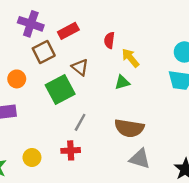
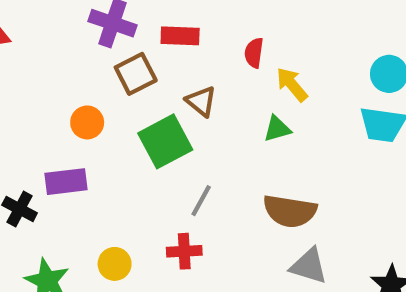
red rectangle: (68, 31) -> (180, 36), turned 30

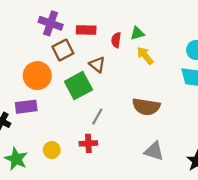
red semicircle: (254, 53) -> (116, 40), moved
orange circle: (87, 122) -> (37, 76), size x1.6
green triangle: (277, 129) -> (137, 33), moved
brown semicircle: (290, 211) -> (146, 107), moved

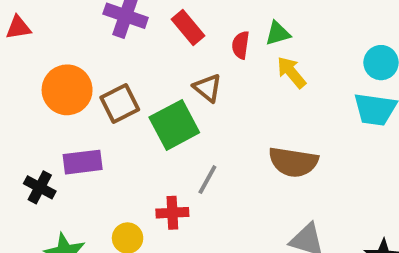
red rectangle: (86, 30) -> (188, 27), turned 48
brown square: (63, 50) -> (120, 104), moved
orange circle: (37, 76) -> (67, 90), moved
red cross: (88, 143) -> (172, 213), moved

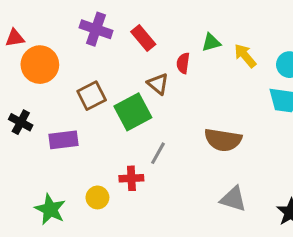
red semicircle: (241, 45) -> (183, 63), moved
yellow arrow: (291, 72) -> (245, 56), moved
orange circle: (67, 90) -> (40, 65), moved
black cross: (40, 187) -> (21, 122), moved

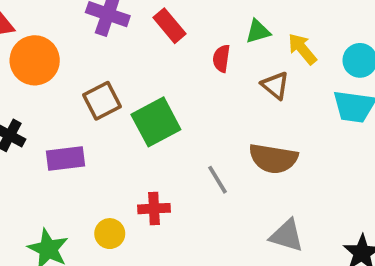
brown triangle: (158, 84) -> (275, 85), moved
gray line: (158, 153) -> (218, 180), moved, turned -60

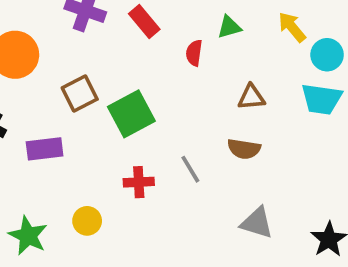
yellow arrow: (302, 49) -> (292, 27), moved
brown triangle: (275, 85) -> (251, 97), moved, turned -44
brown semicircle: (273, 159) -> (244, 149), size x0.7
red cross: (154, 209) -> (139, 182), moved

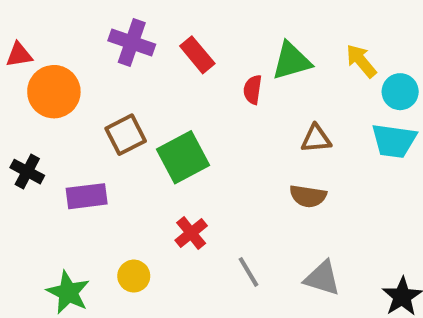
green triangle: (229, 27) -> (292, 61), size x1.5
gray line: (190, 169) -> (248, 272), moved
red cross: (139, 182) -> (191, 233), turned -36

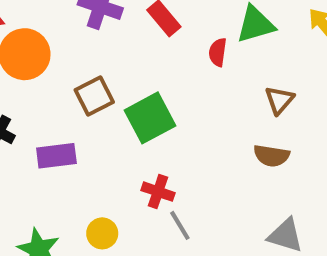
brown triangle: (316, 139) -> (279, 100), turned -44
red cross: (191, 233) -> (158, 192), turned -32
gray line: (248, 272) -> (180, 225), moved

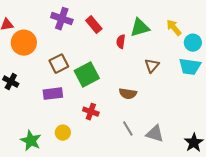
purple rectangle: (56, 156) -> (53, 94), moved
brown semicircle: (271, 156) -> (128, 94), moved
gray line: (180, 225) -> (128, 129), moved

